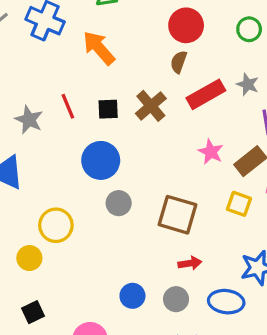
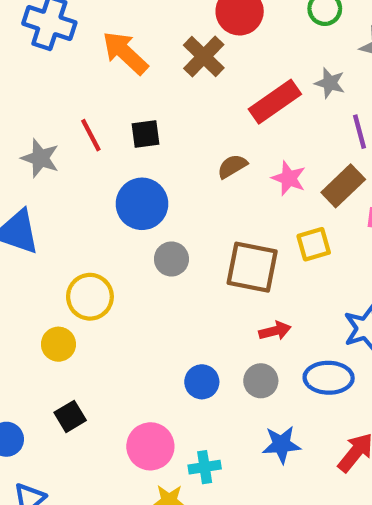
brown semicircle: (179, 62) -> (232, 166), moved, turned 45
brown cross: (151, 106) -> (204, 57), moved
yellow square: (239, 204) -> (314, 244), moved, turned -30

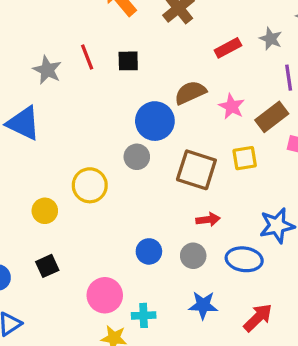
red rectangle: (275, 102) -> (228, 48), size x0.7
brown semicircle: (232, 166) -> (190, 93), size x1.4
blue circle: (142, 204) -> (155, 121), moved
yellow circle: (90, 297) -> (90, 185), moved

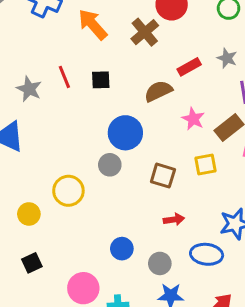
brown semicircle: (190, 93) -> (158, 91), moved
brown square: (196, 170) -> (163, 176), size x0.7
gray circle: (193, 256) -> (160, 263), moved

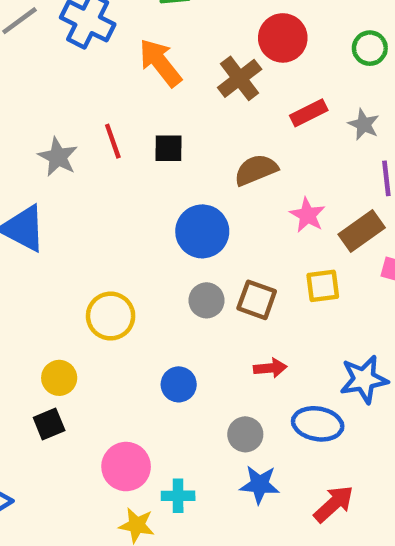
red rectangle: (189, 67) -> (309, 113), moved
gray circle: (110, 165) -> (207, 300), moved
yellow circle: (29, 214) -> (59, 378), moved
blue circle: (122, 249) -> (179, 384), moved

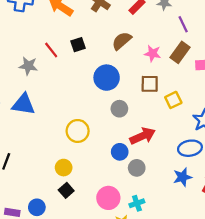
yellow square: (323, 286) -> (173, 100), moved
brown square: (257, 300) -> (150, 84), moved
red arrow: (270, 368) -> (143, 136), moved, size x1.6
gray circle: (245, 434) -> (137, 168), moved
blue star: (260, 485) -> (182, 177), moved

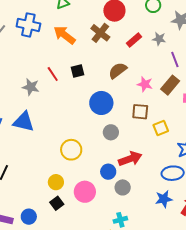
pink circle: (108, 198) -> (85, 192), moved

